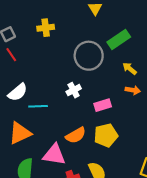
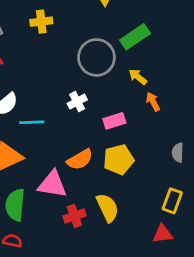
yellow arrow: (130, 69) -> (138, 77), moved
orange arrow: (133, 90) -> (153, 102), turned -128

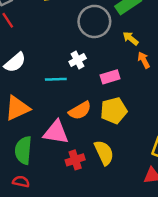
cyan line: (32, 122) -> (56, 79), moved

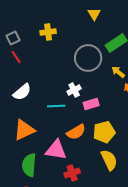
pink rectangle: (110, 77) -> (91, 104), moved
yellow semicircle: (104, 153) -> (109, 160), moved

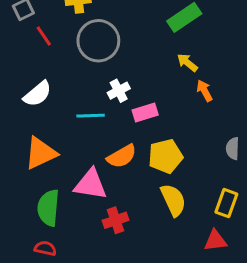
red line: (16, 57) -> (44, 36), moved
gray circle: (88, 58) -> (98, 41), moved

